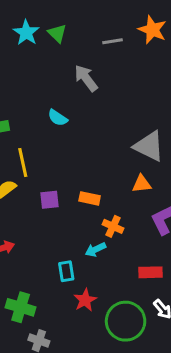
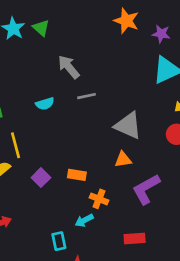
gray line: (113, 41) -> (87, 96), moved
cyan semicircle: (58, 118) -> (45, 104), turned -48
purple square: (49, 200) -> (41, 178), turned -36

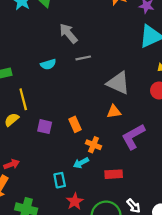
orange rectangle: (77, 175) -> (75, 124), turned 56
purple square: (41, 178) -> (45, 127), turned -32
red rectangle: (135, 239) -> (114, 174), moved

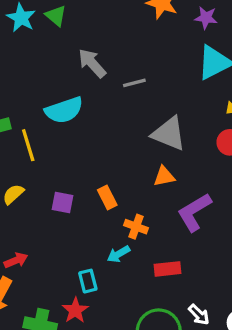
gray line: (83, 58) -> (134, 83), moved
cyan semicircle: (48, 64) -> (64, 110), size x1.6
yellow line: (23, 99) -> (28, 145), moved
red star: (75, 201) -> (75, 310), moved

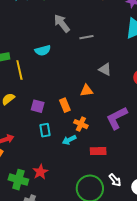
cyan semicircle: (64, 110) -> (43, 50), size x0.7
gray triangle: (169, 134) -> (105, 69), size x0.6
orange triangle: (164, 176) -> (87, 90), moved
cyan rectangle: (88, 281) -> (45, 130), moved

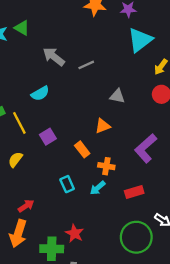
purple square: (38, 106) -> (48, 137), moved, turned -32

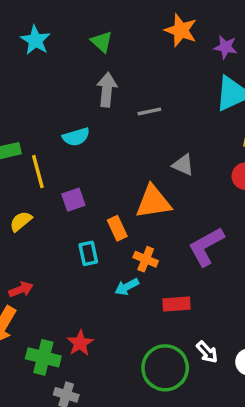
green triangle: (22, 28) -> (102, 42), moved
gray arrow: (54, 57) -> (107, 90), turned 45
orange triangle: (103, 126) -> (153, 202), size x1.6
cyan rectangle: (67, 184) -> (88, 253), moved

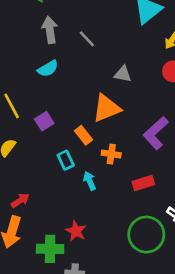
gray line: (149, 111) -> (87, 39), turned 72
cyan semicircle: (76, 137) -> (48, 69), moved
cyan arrow: (127, 287) -> (90, 181), moved, turned 108

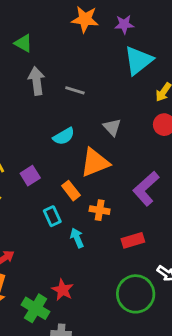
gray line: (87, 39) -> (75, 90), turned -30
cyan semicircle: (48, 69) -> (64, 136), moved
gray triangle: (123, 74) -> (112, 127), turned 36
green cross: (50, 249) -> (36, 308), turned 30

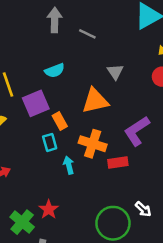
cyan semicircle: (64, 136) -> (55, 71), moved
purple square: (30, 176) -> (36, 103), size x1.5
orange rectangle: (71, 191) -> (60, 121), moved
orange cross: (100, 210) -> (93, 144), size x1.5
red rectangle: (133, 240) -> (118, 163), moved

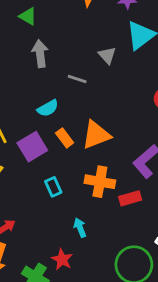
gray line: (87, 34) -> (77, 79), moved
gray triangle: (115, 72) -> (107, 55), moved
orange rectangle: (60, 121) -> (65, 138), moved
cyan arrow: (69, 165) -> (80, 228), moved

